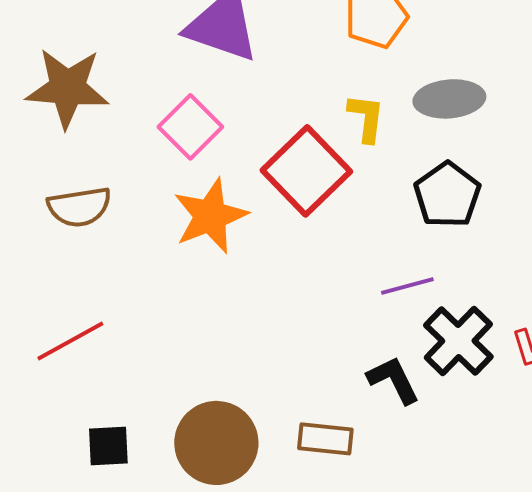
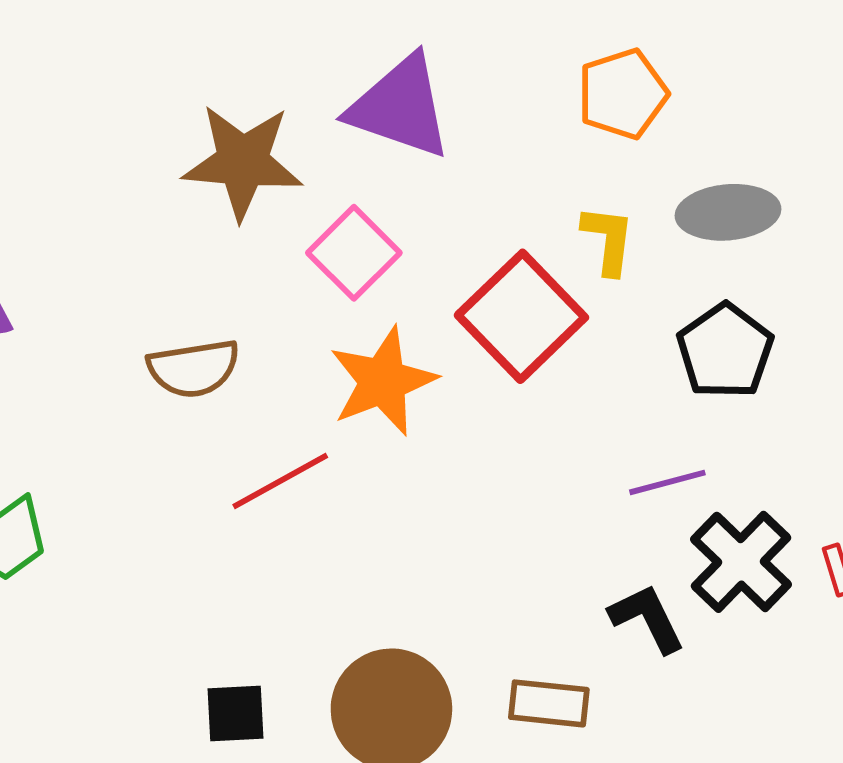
brown star: (67, 88) -> (243, 162), moved
red line: (70, 341) -> (280, 481), moved

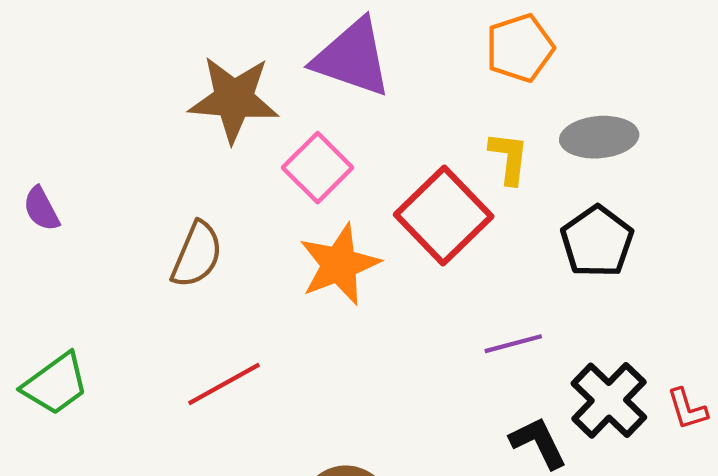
brown semicircle: (194, 368) -> (197, 255), turned -58
red line: (280, 481) -> (224, 384), moved
purple line: (667, 482) -> (513, 344), moved

